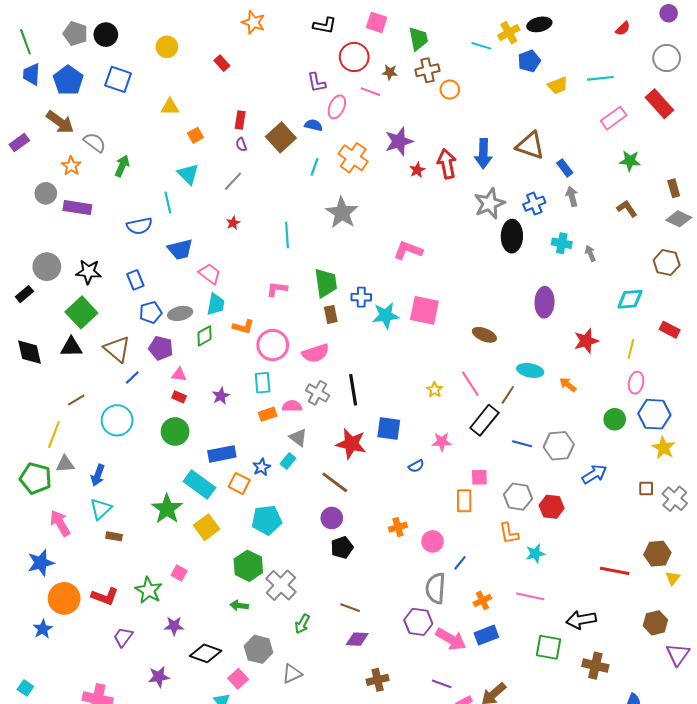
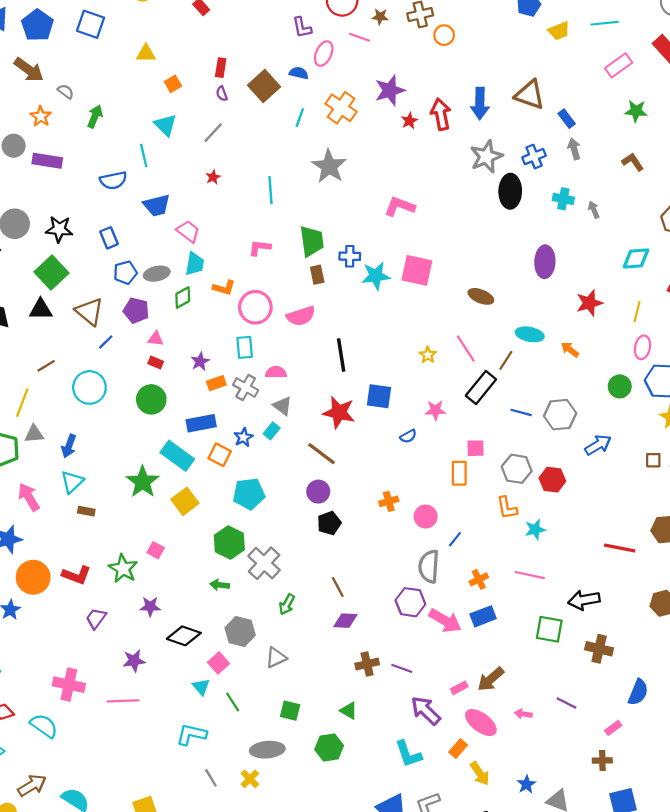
gray semicircle: (95, 142) -> (66, 91), size x0.7
gray cross: (318, 393) -> (246, 387), moved
orange rectangle: (268, 414) -> (216, 383), moved
brown line: (350, 608) -> (338, 587), turned 42
purple line: (442, 684) -> (402, 668), moved

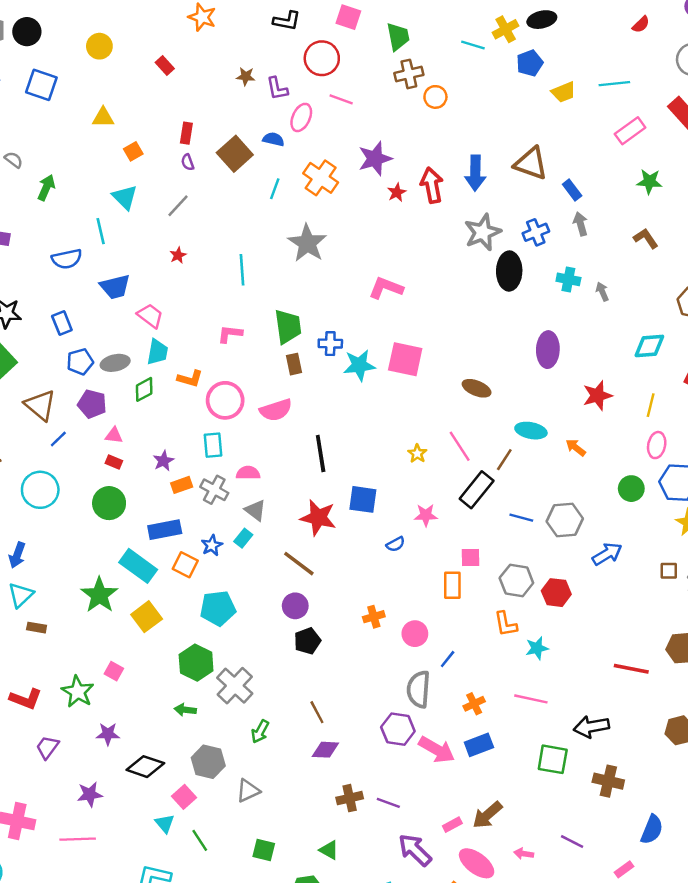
brown star: (380, 17) -> (246, 76), moved

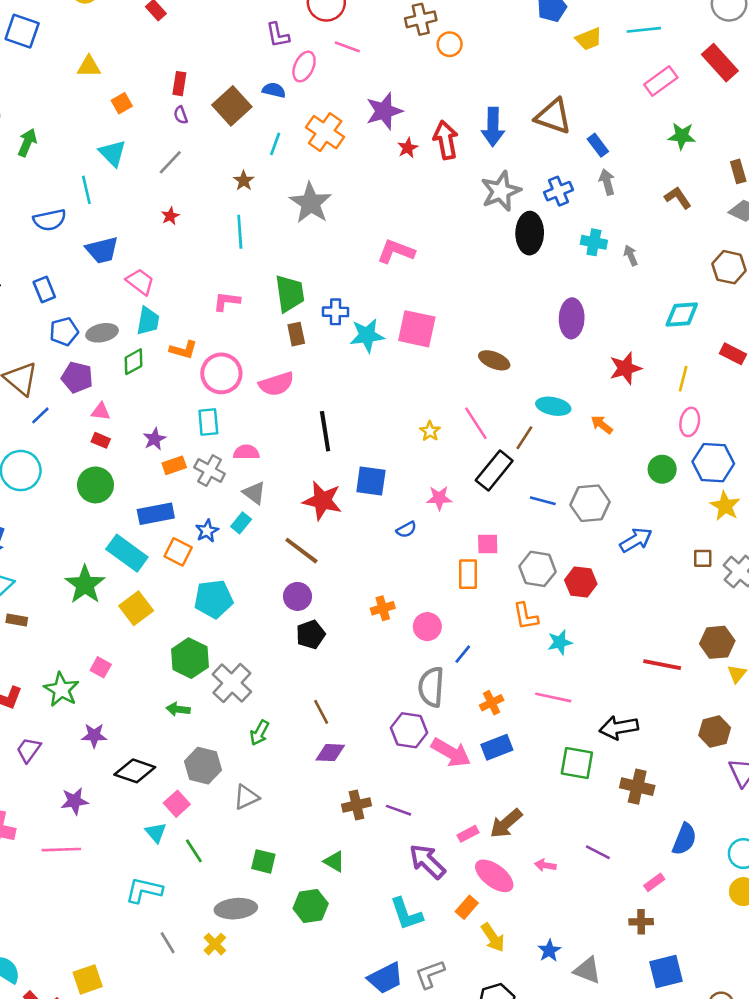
brown star: (246, 76) -> (244, 181), moved, turned 30

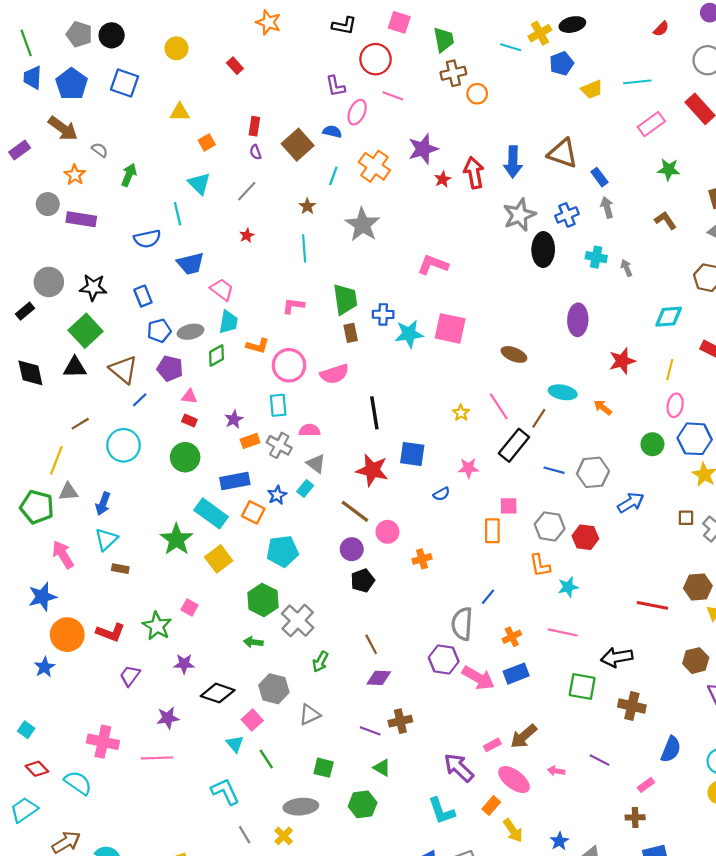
pink circle: (427, 627) -> (387, 532), moved
purple line: (398, 810) -> (370, 731), moved
cyan L-shape: (144, 890) -> (225, 791), turned 52

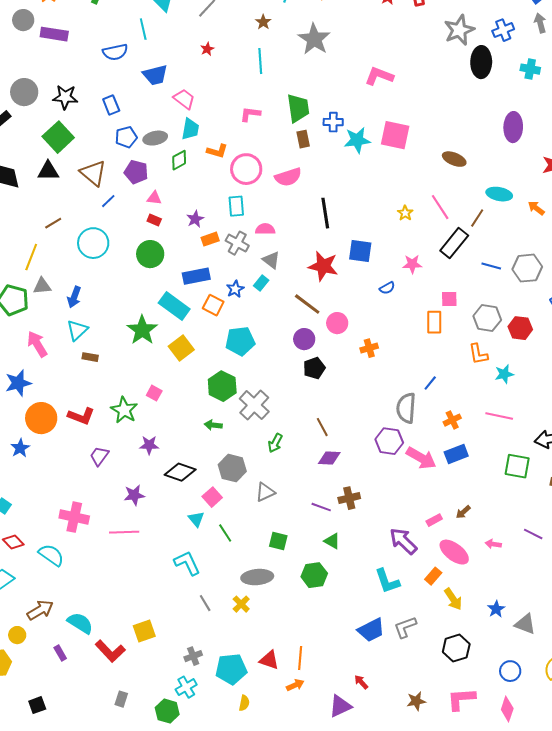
brown arrow: (524, 736) -> (463, 512), size x0.6

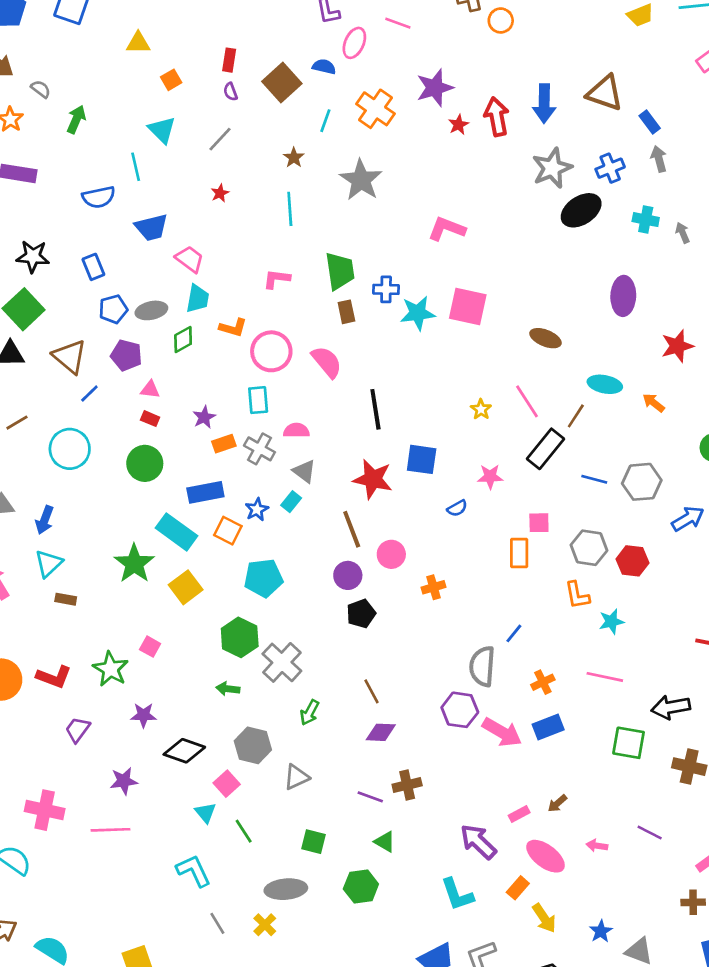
black ellipse: (481, 62) -> (581, 210), turned 56
pink semicircle: (288, 177) -> (327, 362), turned -112
brown line: (307, 304) -> (352, 529), turned 32

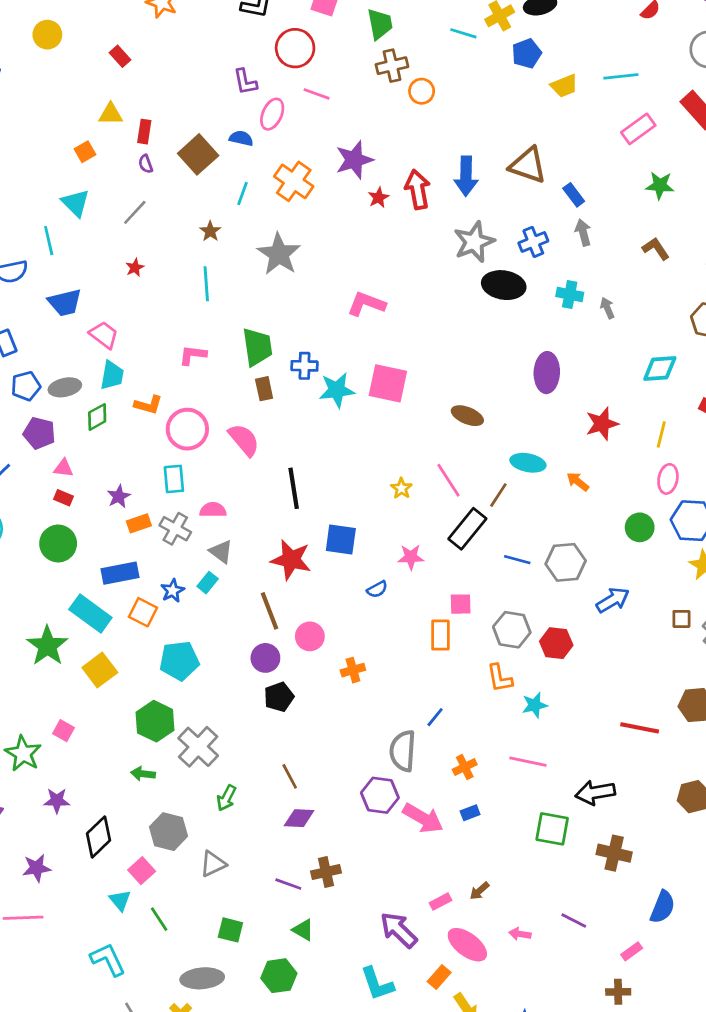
yellow triangle: (138, 43) -> (111, 114), moved
black ellipse: (581, 210) -> (504, 285), turned 42
blue rectangle: (548, 727) -> (470, 813), size x0.6
black diamond: (184, 751) -> (99, 837), turned -63

